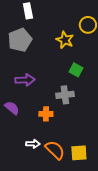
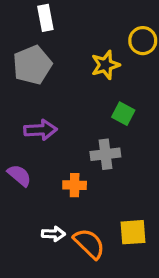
yellow star: (65, 40) -> (105, 65), turned 30
yellow square: (79, 153) -> (133, 232), moved

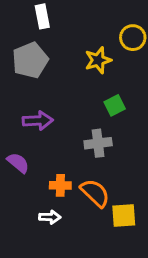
green square: (123, 114) -> (115, 105), turned 35
orange cross: (75, 185) -> (60, 185), moved
orange semicircle: (89, 244) -> (95, 193), moved

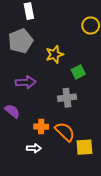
yellow star: (98, 60) -> (55, 54), moved

